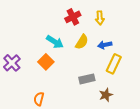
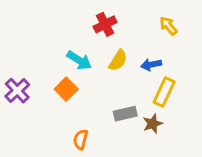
yellow arrow: (100, 18) -> (168, 26), moved, turned 144
brown star: (106, 95) -> (153, 124), moved
orange semicircle: (39, 99) -> (81, 140), moved

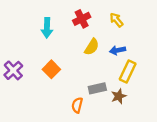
yellow arrow: (168, 26) -> (116, 20), moved
cyan arrow: (79, 60) -> (47, 28), moved, turned 60
orange semicircle: (81, 140) -> (77, 105), moved

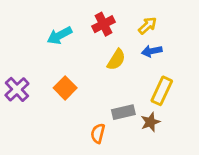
yellow arrow: (116, 20) -> (148, 26), turned 88
cyan arrow: (47, 28) -> (60, 35), turned 60
blue arrow: (118, 50) -> (152, 51), moved

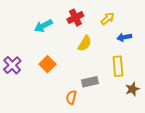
blue arrow: (152, 51) -> (124, 37), moved
yellow rectangle: (162, 91) -> (118, 66), turned -30
brown star: (150, 122) -> (132, 89), moved

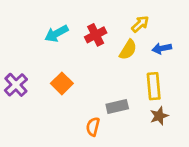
red cross: (75, 18) -> (96, 35), moved
yellow semicircle: (85, 43) -> (128, 50), moved
brown star: (132, 89) -> (159, 116), moved

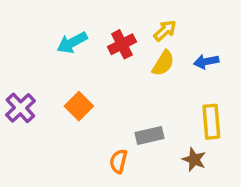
yellow arrow: (140, 24) -> (165, 31), moved
yellow rectangle: (154, 86) -> (211, 122), moved
brown star: (159, 116) -> (194, 160), moved, turned -30

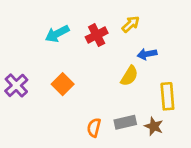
blue arrow: (206, 61) -> (147, 54), moved
yellow semicircle: (163, 63) -> (129, 76), moved
gray rectangle: (149, 135) -> (125, 122), moved

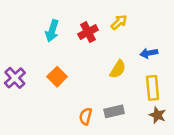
cyan arrow: (57, 34) -> (52, 31), turned -45
blue arrow: (147, 54) -> (149, 53), moved
brown star: (154, 126) -> (157, 115), moved

